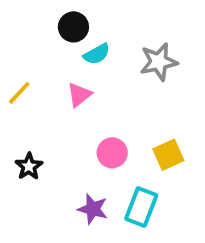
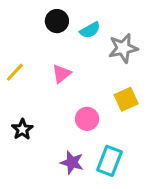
cyan semicircle: (97, 54) -> (90, 30), moved
yellow square: (168, 155) -> (126, 99), moved

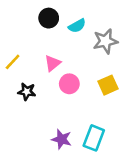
pink circle: (87, 119) -> (69, 84), moved
black star: (22, 129) -> (27, 92), moved, turned -30

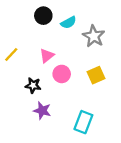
gray star: (105, 41) -> (94, 36), turned -30
black star: (27, 92) -> (33, 85), moved
purple star: (62, 139) -> (42, 111), moved

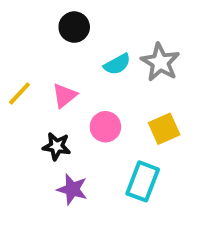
cyan semicircle: (69, 22) -> (117, 64), moved
pink triangle: (47, 56) -> (64, 95), moved
cyan rectangle: (83, 122) -> (143, 181), moved

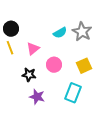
black circle: (74, 27) -> (11, 29), moved
yellow line: (19, 94) -> (10, 48), turned -64

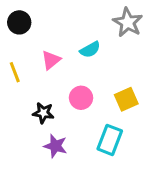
black circle: (11, 29) -> (19, 22), moved
gray star: (82, 32) -> (128, 22), moved
pink triangle: (33, 49) -> (51, 60), moved

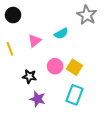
yellow square: (126, 99) -> (74, 67), moved, turned -35

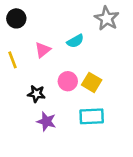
cyan rectangle: (74, 95) -> (92, 116), turned 66

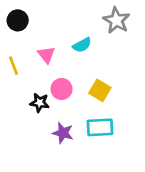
pink triangle: (43, 50) -> (46, 55), turned -30
pink circle: (68, 81) -> (62, 89), moved
purple star: (46, 121) -> (63, 133), moved

